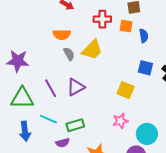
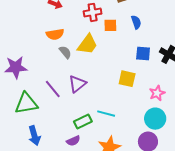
orange square: (126, 26) -> (110, 25), moved
cyan line: (48, 119) -> (106, 114), moved
pink star: (120, 121) -> (157, 93), moved

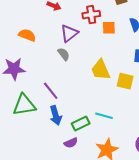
orange semicircle: (55, 34) -> (27, 35), moved, turned -150
yellow trapezoid: (87, 44) -> (101, 70), moved, turned 120
purple triangle: (77, 84) -> (69, 33), moved
blue arrow: (34, 136) -> (56, 115), moved

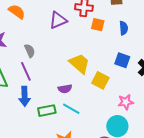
gray semicircle: (64, 54) -> (30, 51), moved
yellow trapezoid: (101, 70) -> (79, 63), turned 140
purple semicircle: (71, 143) -> (65, 89), moved

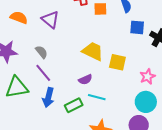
purple triangle: (58, 20) -> (50, 20), moved, turned -42
blue square: (122, 60) -> (137, 27), moved
blue arrow: (25, 96) -> (48, 97), turned 30

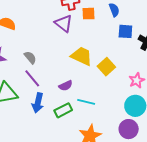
purple triangle: (50, 20) -> (64, 23), moved
yellow square: (117, 62) -> (106, 67), turned 36
purple semicircle: (85, 80) -> (66, 86), moved

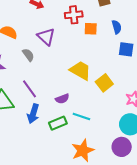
purple triangle: (64, 23) -> (46, 37), moved
gray semicircle: (30, 57) -> (28, 55), moved

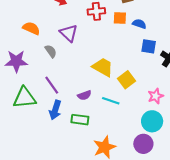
blue semicircle: (117, 27) -> (139, 24), turned -56
orange square: (91, 29) -> (120, 18), moved
cyan line: (81, 116) -> (111, 101), moved
green rectangle: (58, 123) -> (80, 120), turned 30

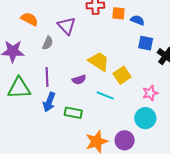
gray semicircle: (51, 51) -> (48, 43), turned 56
purple line: (52, 85) -> (47, 77), turned 30
purple semicircle: (84, 95) -> (79, 80), moved
purple circle: (143, 144) -> (125, 140), moved

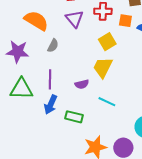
orange semicircle: (29, 19) -> (36, 21), size x1.4
purple triangle: (67, 26) -> (74, 19), moved
yellow trapezoid: (99, 62) -> (103, 67), turned -100
yellow square: (122, 75) -> (107, 42), moved

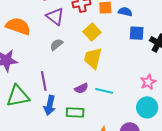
gray semicircle: (53, 46) -> (56, 45), moved, turned -144
purple semicircle: (82, 84) -> (81, 88), moved

